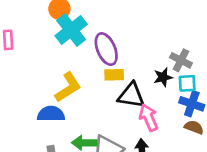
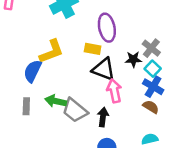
purple ellipse: (106, 49) -> (107, 28), moved
cyan square: (187, 83) -> (153, 69), turned 35
blue semicircle: (51, 114) -> (33, 71), turned -75

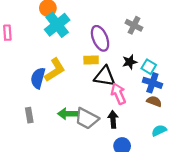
gray cross: (151, 48) -> (134, 25), moved
blue semicircle: (33, 71) -> (38, 78), moved
gray rectangle: (26, 106) -> (29, 115), moved

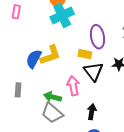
black triangle: (105, 76) -> (93, 71), turned 30
pink arrow: (118, 94) -> (73, 86), moved
gray trapezoid: (87, 119) -> (52, 113), moved

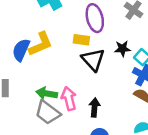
pink arrow: (73, 86) -> (69, 99), moved

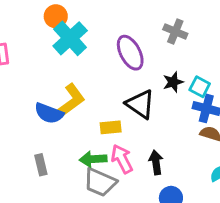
yellow rectangle: (81, 40) -> (111, 127), moved
blue semicircle: (21, 50) -> (49, 113), turned -80

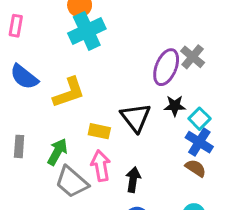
purple ellipse: (130, 53) -> (166, 67), moved, turned 32
blue semicircle: (49, 113) -> (24, 77), moved
green arrow: (93, 159) -> (57, 152), moved, turned 105

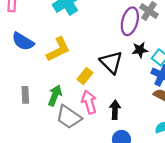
yellow rectangle: (99, 131) -> (85, 76), turned -56

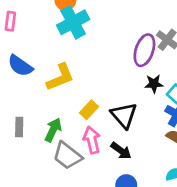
black triangle: (111, 62) -> (124, 115), moved
black arrow: (115, 110) -> (121, 151), turned 120

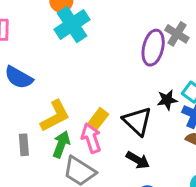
yellow L-shape: (60, 77) -> (55, 116), moved
black star: (154, 84) -> (167, 100), moved
pink arrow: (92, 140) -> (91, 138), moved

